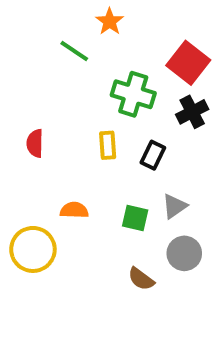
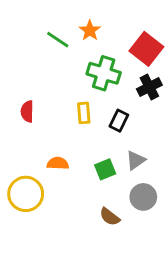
orange star: (110, 21) -> (90, 30), moved
green square: (135, 218) -> (105, 169), turned -35

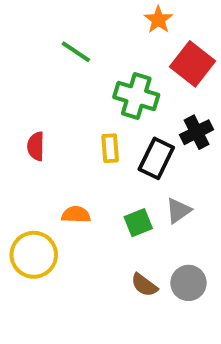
orange star: (90, 30) -> (158, 20), moved
black cross: (149, 87) -> (197, 132), moved
black rectangle: (119, 121) -> (156, 158), size x1.4
gray circle: (143, 197) -> (189, 283), moved

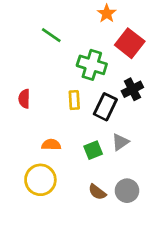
yellow circle: (34, 255) -> (40, 180), moved

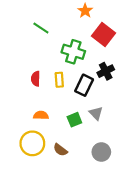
red semicircle: (24, 99) -> (36, 79), moved
gray triangle: (120, 142) -> (96, 113), turned -40
brown semicircle: (97, 192) -> (60, 150), moved

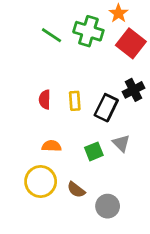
orange star: (85, 11) -> (118, 13), moved
green cross: (73, 52) -> (88, 31), moved
gray circle: (101, 152) -> (108, 206), moved

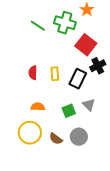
red square: (131, 43) -> (86, 45), moved
gray circle: (108, 206) -> (79, 137), moved

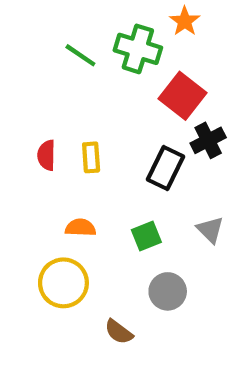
red semicircle: (33, 73) -> (46, 155), moved
yellow rectangle: (55, 74) -> (91, 157), moved
gray triangle: (89, 105) -> (210, 230), moved
brown semicircle: (56, 139) -> (119, 332), moved

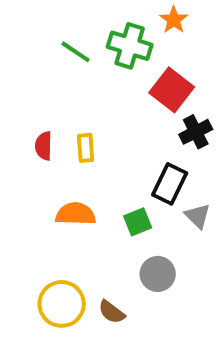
black rectangle: (166, 168) -> (170, 184), moved
orange semicircle: (80, 228) -> (76, 214), size x1.4
yellow circle: (63, 283) -> (62, 304), moved

